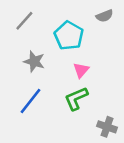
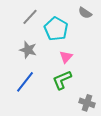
gray semicircle: (105, 16) -> (85, 13), turned 56
gray line: (24, 21) -> (30, 17), moved

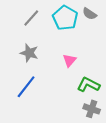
cyan pentagon: (56, 29) -> (65, 18), moved
green L-shape: (62, 80) -> (88, 85), moved, turned 50

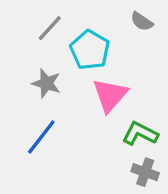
cyan pentagon: (65, 18) -> (90, 50), moved
pink triangle: (69, 60) -> (110, 95), size x1.6

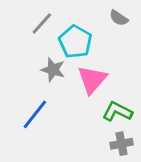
gray star: (46, 83) -> (53, 70), moved
gray cross: (145, 172) -> (122, 144), turned -30

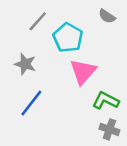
gray star: (53, 70) -> (25, 64), moved
gray cross: (122, 144) -> (109, 129), turned 30

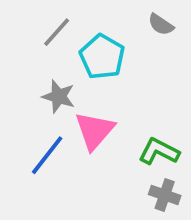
gray star: (25, 64) -> (59, 96), moved
pink triangle: (83, 72) -> (95, 131), moved

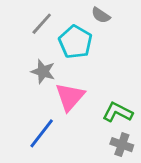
gray semicircle: (161, 25) -> (101, 15), moved
blue line: (47, 155) -> (42, 133), moved

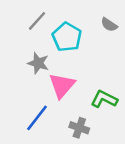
gray semicircle: (101, 15) -> (109, 25), moved
gray cross: (122, 145) -> (79, 128), moved

